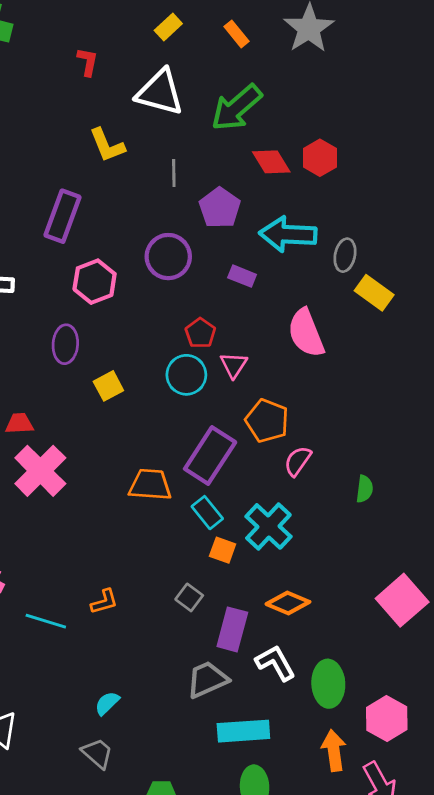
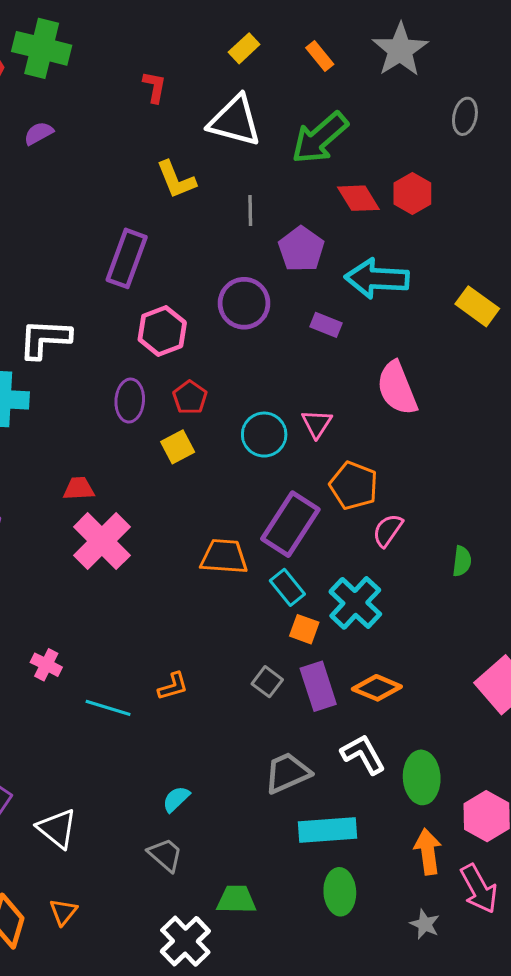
gray ellipse: (345, 255) -> (465, 116), moved
yellow rectangle: (374, 293) -> (477, 306), moved
red pentagon: (200, 333) -> (190, 397), moved
purple rectangle: (232, 629) -> (318, 686), moved, turned -33

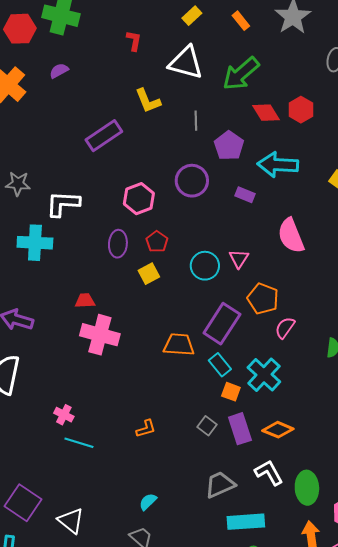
purple rectangle: (127, 258) -> (104, 136), moved, turned 36
pink cross: (102, 541) -> (100, 335), turned -30
cyan line: (108, 708) -> (79, 443), moved

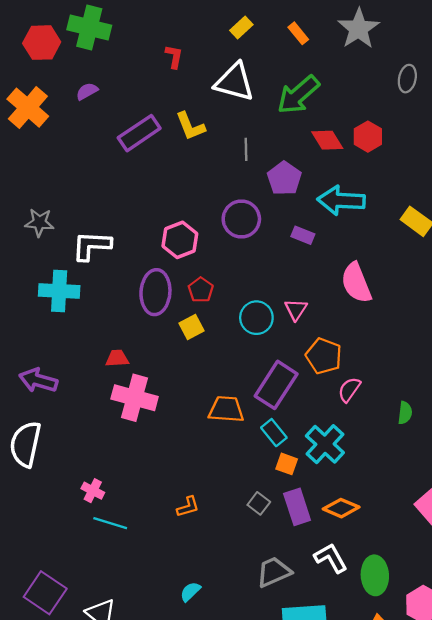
purple rectangle: (104, 136) -> (139, 133), moved
purple ellipse: (118, 244) -> (155, 292), size x1.4

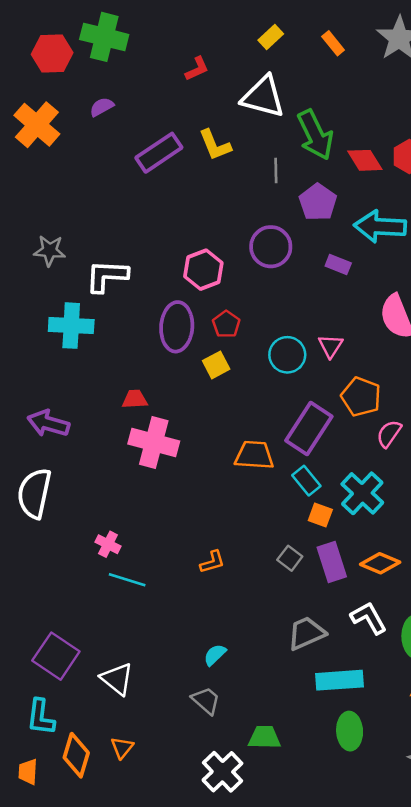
red L-shape: (174, 57) -> (197, 69), turned 55
green arrow: (298, 95) -> (315, 135), moved, turned -75

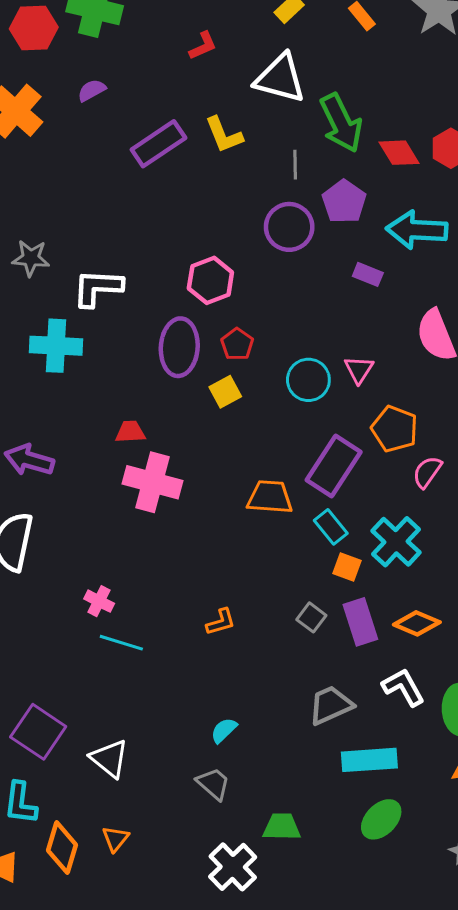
purple circle: (271, 247) -> (289, 227), moved
green ellipse: (350, 731) -> (381, 819), turned 48

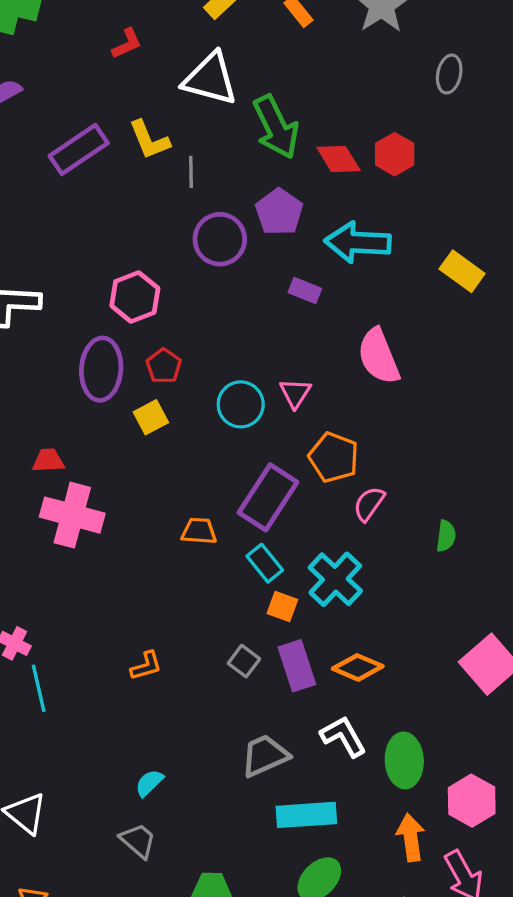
gray line: (295, 165) -> (191, 172), moved
orange trapezoid: (270, 497) -> (199, 531), size x0.7
cyan line: (121, 643) -> (39, 688), turned 60

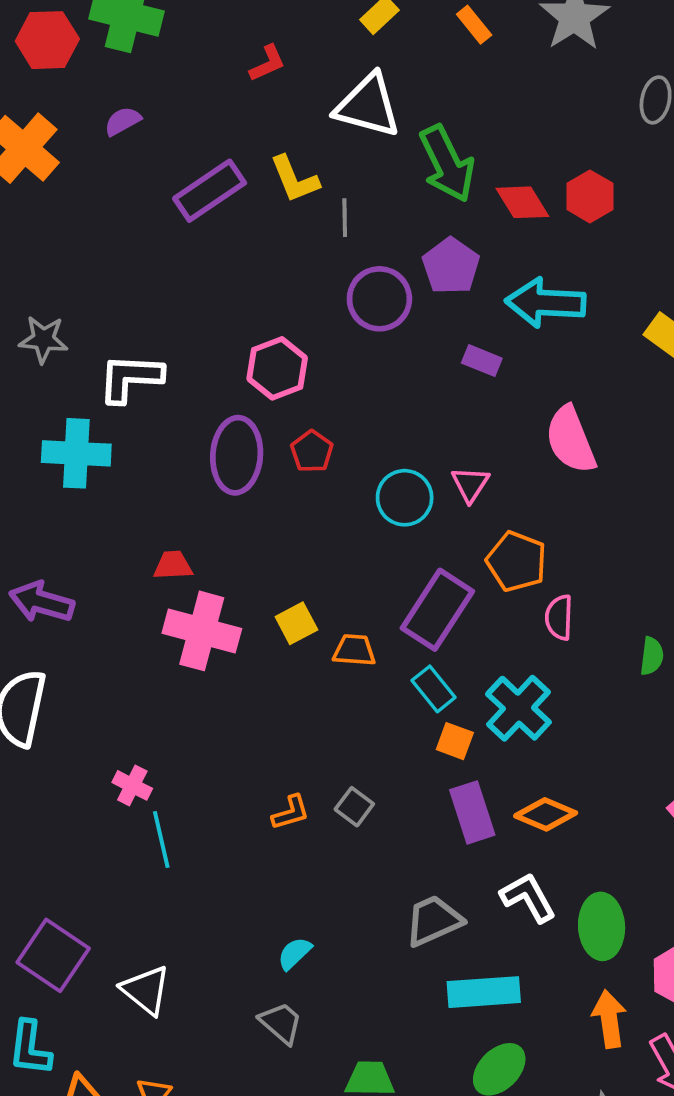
yellow square: (151, 417) -> (296, 623), moved
pink semicircle: (369, 504) -> (559, 617), turned -33
gray square: (244, 661) -> (354, 807), moved

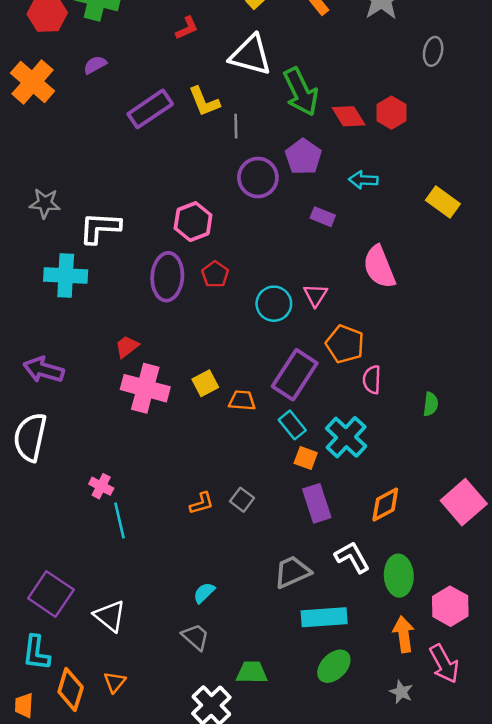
cyan arrow: (546, 303) -> (363, 180), size x0.6
red trapezoid: (173, 565) -> (127, 347), turned -35
orange diamond: (546, 814) -> (385, 505), moved, turned -51

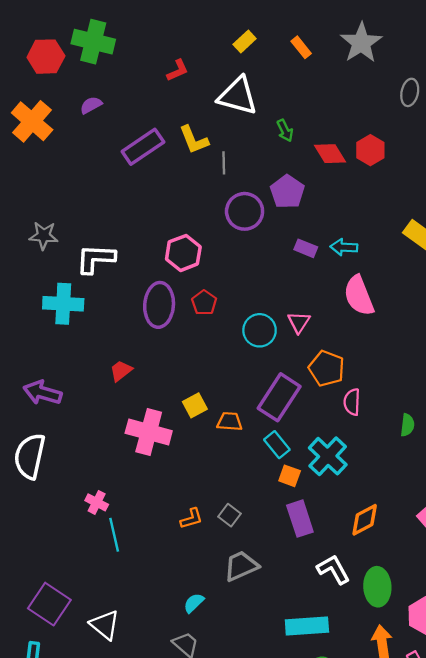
green arrow: (301, 92) -> (285, 131), size x0.5
cyan arrow: (363, 180) -> (344, 247), moved
pink cross: (145, 388) -> (149, 432), moved
gray trapezoid: (292, 572) -> (241, 566), moved

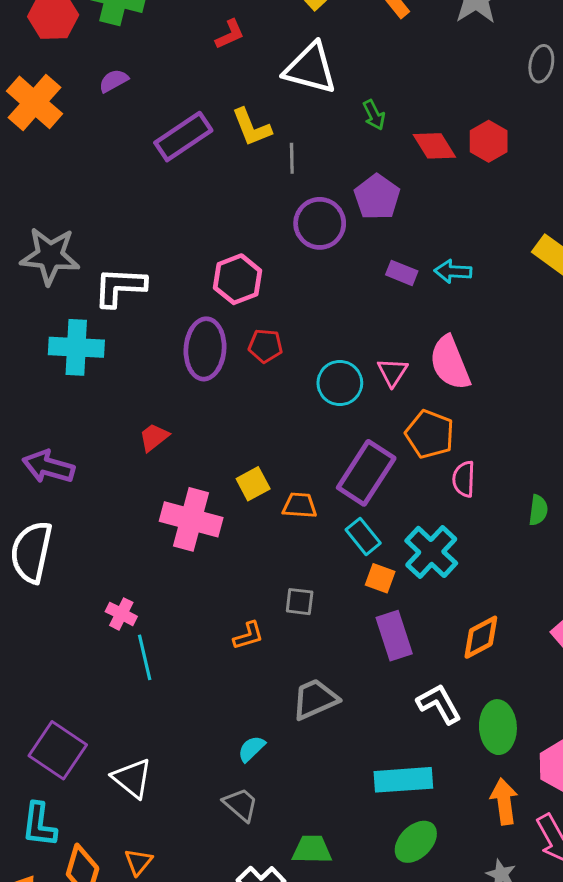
gray star: (44, 236) -> (50, 256), size x1.5
pink semicircle: (359, 296) -> (450, 363), moved
red pentagon: (204, 303) -> (265, 346), turned -30
gray square: (230, 515) -> (300, 602), moved, turned -30

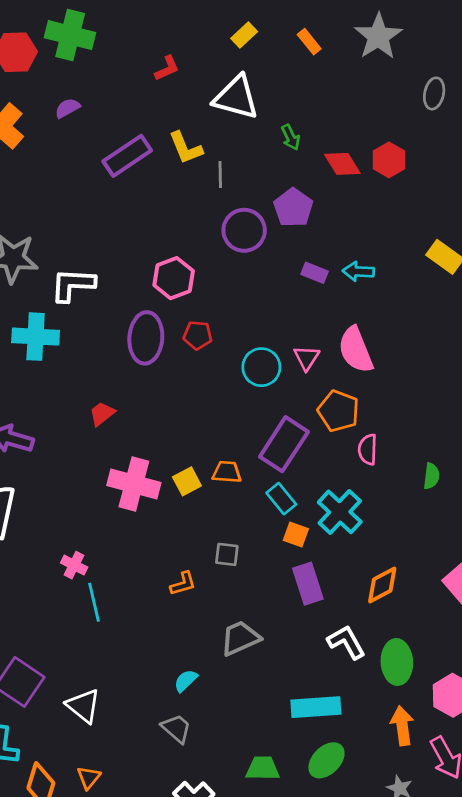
yellow square: (253, 484) -> (187, 481), moved
green trapezoid: (312, 850) -> (263, 768), moved

